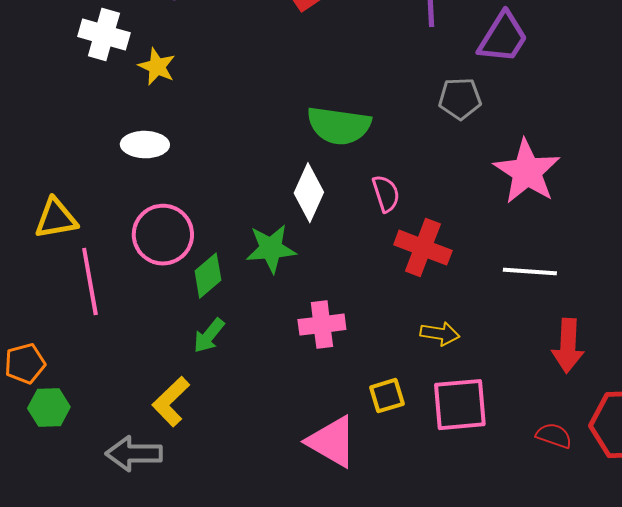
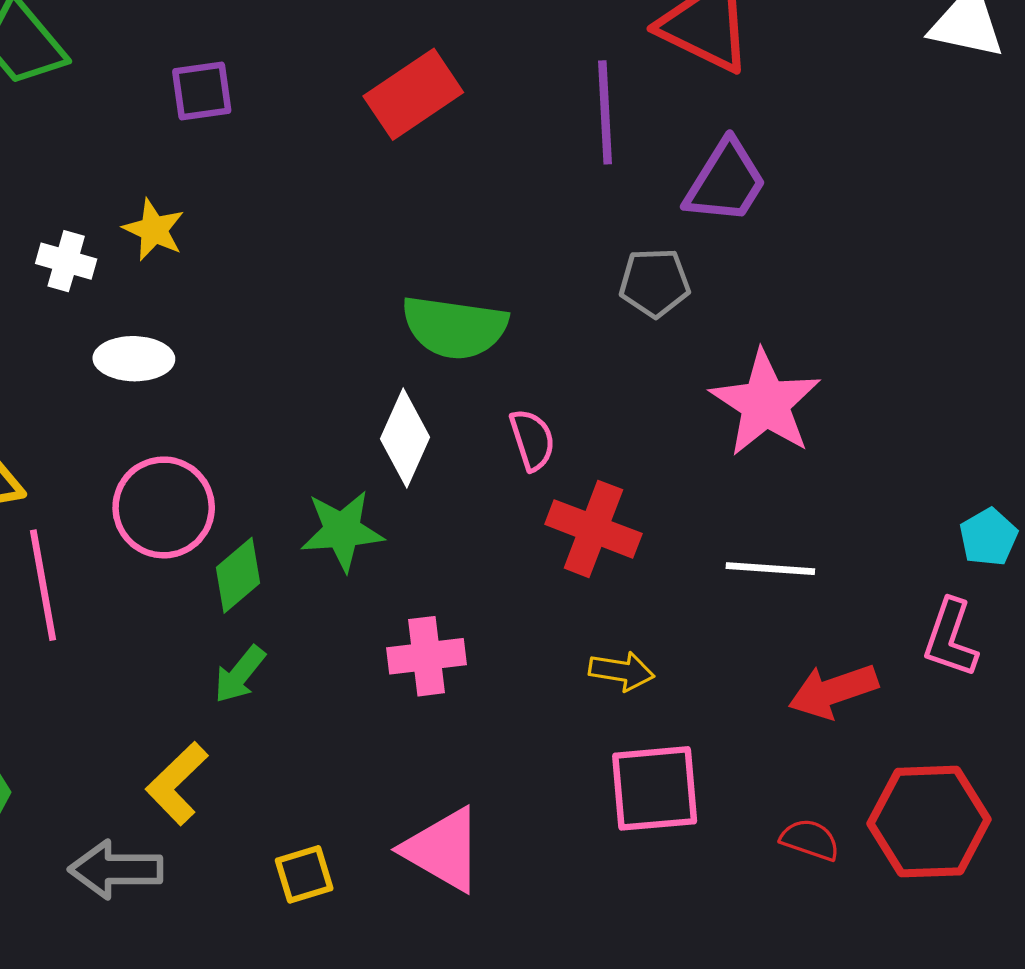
white cross: (104, 35) -> (66, 261), moved, size x0.7
red arrow: (568, 346) -> (833, 691), turned 68
yellow square: (387, 396) -> (304, 874), moved

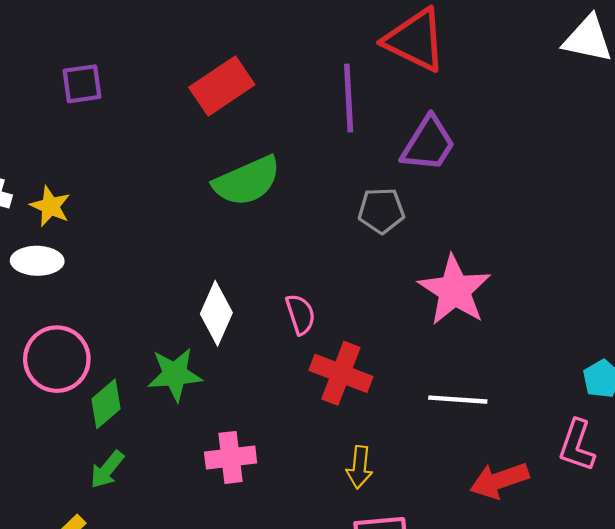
yellow star: (154, 230) -> (50, 206), moved
green semicircle: (455, 327) -> (247, 181), moved, turned -32
yellow arrow: (622, 671) -> (359, 467), turned 87

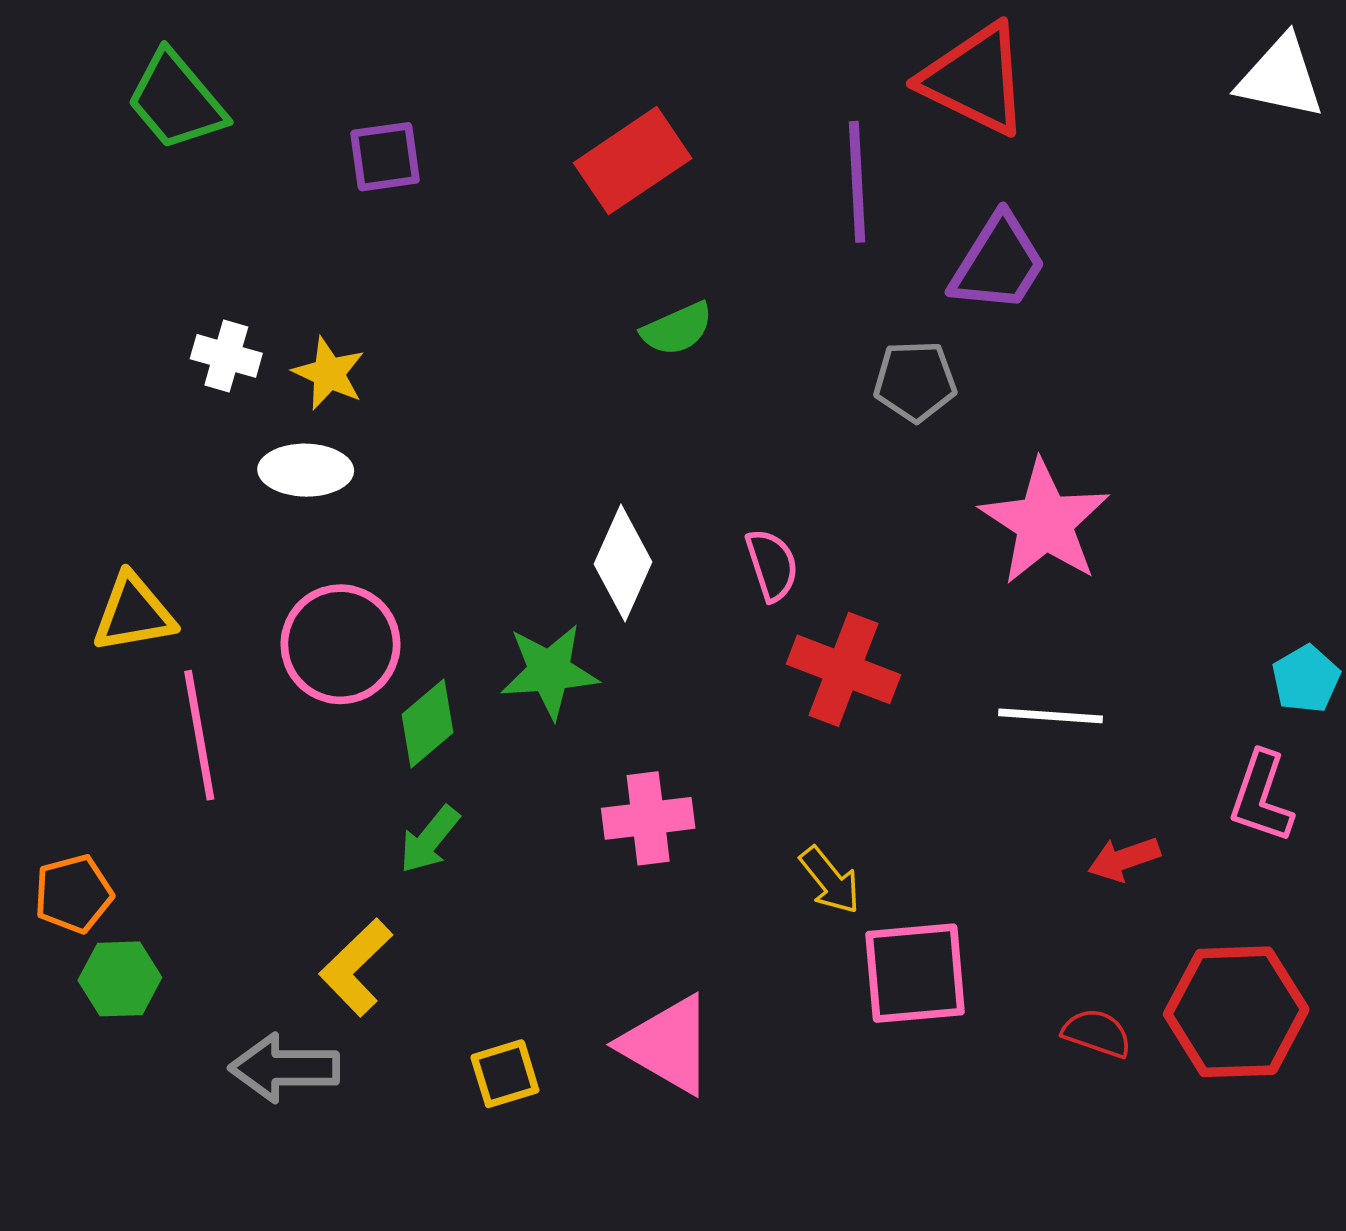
green semicircle: (247, 181) -> (677, 329), size x0.6
yellow arrow: (359, 467) -> (830, 880), moved, turned -45
red arrow: (499, 480) -> (1124, 859), size x0.7

